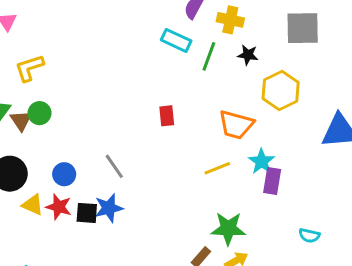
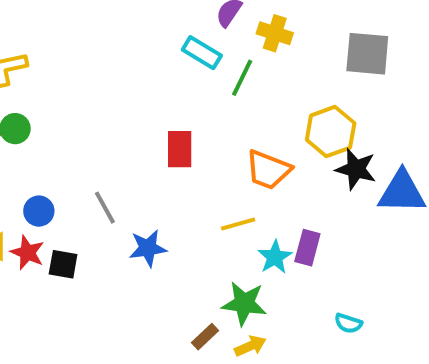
black star: (248, 55) -> (356, 169), moved, size x1.5
red rectangle: (167, 116) -> (180, 149), size x1.4
cyan star: (262, 161) -> (275, 257), moved
blue star: (109, 208) -> (148, 248), moved

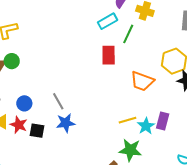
cyan rectangle: (202, 53) -> (107, 21), turned -60
red rectangle: (180, 149) -> (109, 55), moved
yellow line: (238, 224) -> (128, 120), moved
blue star: (148, 248) -> (66, 123), moved

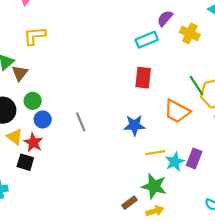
green line: (128, 34) -> (197, 86), moved, turned -66
green circle: (12, 61) -> (33, 101), moved
blue star: (66, 123) -> (134, 125), moved
black square: (37, 131) -> (25, 162), moved

